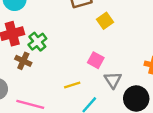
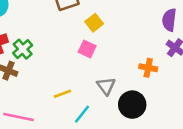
pink square: (96, 60) -> (87, 49), moved

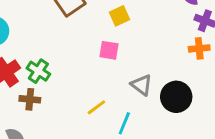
yellow square: (94, 23) -> (120, 16), moved, turned 30
orange cross: (148, 68) -> (199, 48), moved

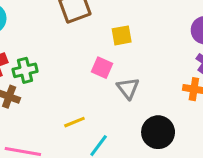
green cross: (38, 71) -> (25, 70), turned 30
gray triangle: (142, 85) -> (128, 88), moved

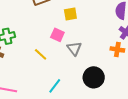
yellow line: (74, 122) -> (41, 54), moved, turned 64

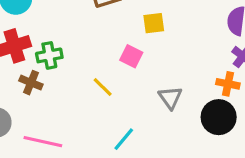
gray triangle: (74, 48) -> (170, 98), moved
black circle: (94, 77) -> (219, 117), moved

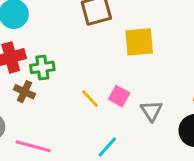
yellow square: (154, 23) -> (139, 42), size x1.5
pink square: (131, 56) -> (119, 96), moved

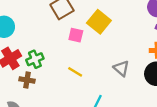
yellow square: (139, 42) -> (99, 22), turned -30
pink square: (119, 96) -> (76, 35), moved

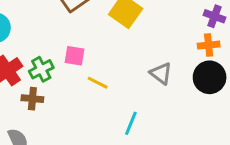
pink square: (76, 35) -> (74, 56), moved

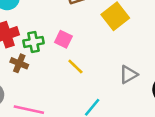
gray triangle: (161, 73) -> (128, 75), turned 36

